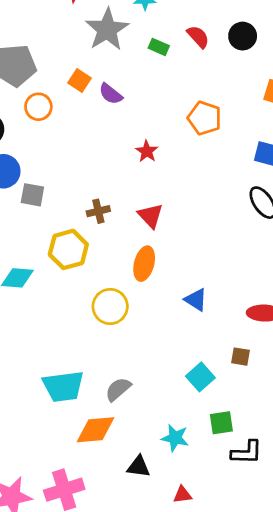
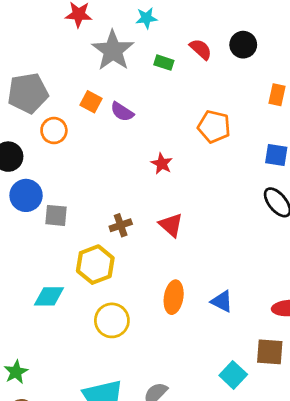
orange ellipse: (144, 264) -> (174, 297), moved
yellow circle: (110, 307) -> (112, 320), moved
brown square: (241, 357) -> (270, 352), size x1.5

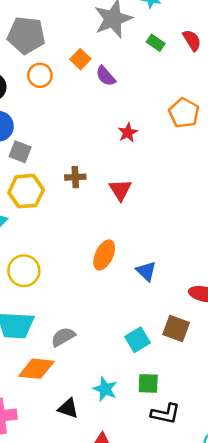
yellow hexagon: (95, 265) -> (26, 191), moved
yellow circle: (112, 320) -> (24, 271), moved

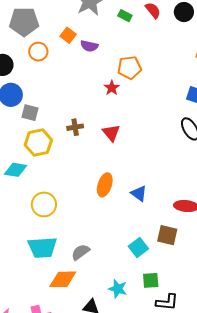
purple semicircle: (106, 76) -> (89, 46), turned -30
orange pentagon: (184, 113) -> (130, 68), moved, turned -30

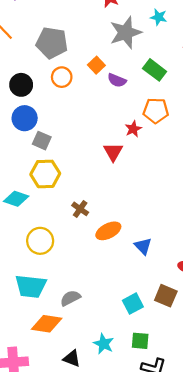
green rectangle: (125, 16) -> (155, 70), moved, size x1.5
brown cross: (75, 127) -> (80, 209), moved, turned 35
red triangle: (111, 133) -> (113, 152), moved
orange ellipse: (105, 185) -> (108, 231), turned 35

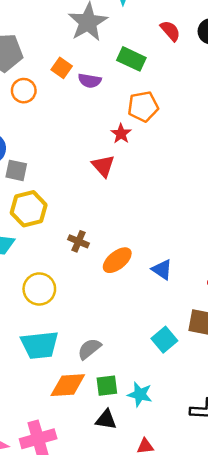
green square: (140, 341) -> (107, 386), moved

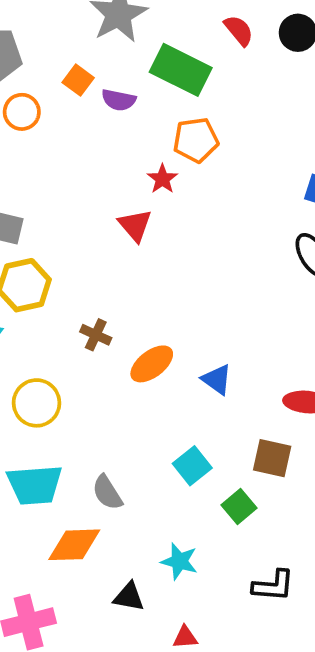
green rectangle: (131, 59) -> (181, 70), size x1.4
cyan square: (164, 340) -> (192, 466), moved
gray semicircle: (89, 349) -> (107, 493), turned -85
green square: (107, 386) -> (239, 507), moved, turned -35

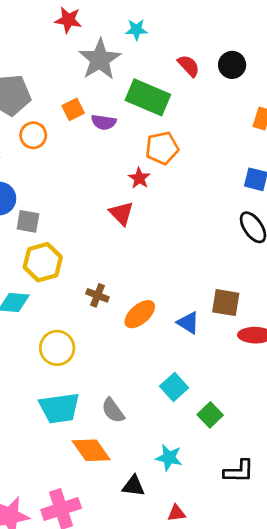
orange square: (78, 80) -> (73, 109), turned 30
brown square: (272, 458) -> (226, 303), moved
orange diamond: (74, 545) -> (91, 450), turned 60

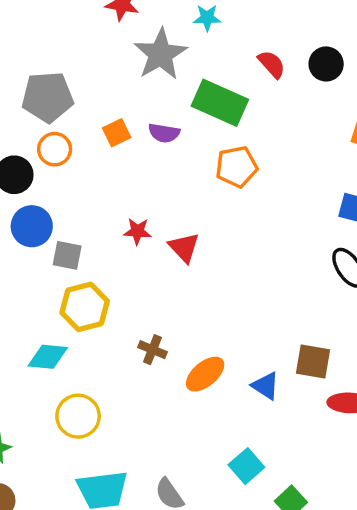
orange square: (73, 109) -> (117, 133), moved
orange circle: (33, 135) -> (55, 149), moved
red star: (139, 178) -> (137, 231), moved, turned -30
yellow circle: (57, 348) -> (78, 416), moved

